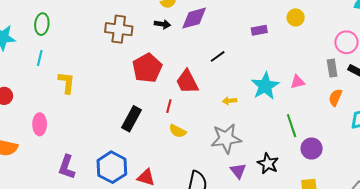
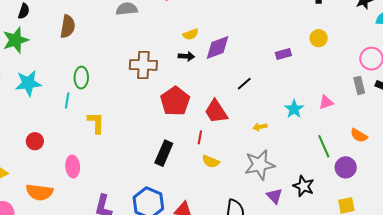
green ellipse: (42, 24) -> (81, 78), moved
cyan star: (265, 86) -> (294, 109), size x0.7
orange semicircle: (335, 97) -> (359, 135), moved, turned -78

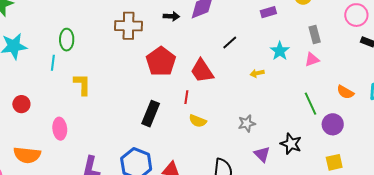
gray rectangle: (359, 85) -> (315, 35), moved
cyan star: (294, 109) -> (280, 51), moved
yellow arrow: (260, 127) -> (257, 73), moved
gray star: (260, 165) -> (247, 123), size x0.6

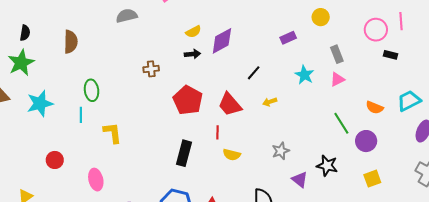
brown cross: (129, 26) -> (151, 69), size x0.6
yellow arrow: (257, 73) -> (270, 102), moved

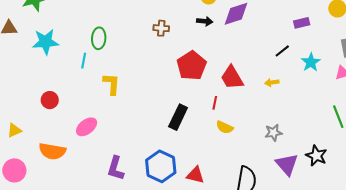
black line: (254, 73) -> (282, 51), moved
pink ellipse: (96, 180) -> (87, 127), turned 55
purple triangle: (300, 180) -> (287, 164), size x1.4

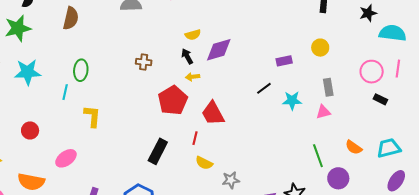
black arrow: (205, 21) -> (187, 56), turned -126
cyan star: (311, 62) -> (292, 101), turned 30
yellow arrow: (272, 82) -> (193, 77), moved
gray star: (273, 133) -> (231, 180), moved

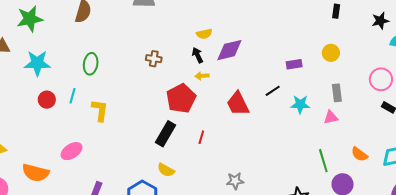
cyan line: (65, 92) -> (72, 96), moved
red trapezoid: (213, 113) -> (238, 104), moved
red circle: (30, 130) -> (47, 100), moved
black rectangle: (158, 151) -> (165, 134), moved
yellow semicircle: (204, 163) -> (166, 170), moved

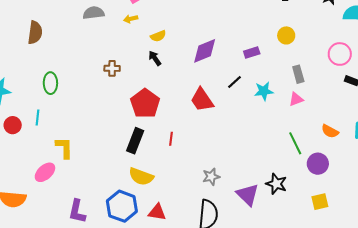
purple diamond: (229, 50) -> (205, 51), moved
yellow arrow: (202, 76) -> (131, 19), moved
yellow L-shape: (100, 110) -> (64, 148), moved
yellow semicircle: (166, 170) -> (141, 177), size x1.4

